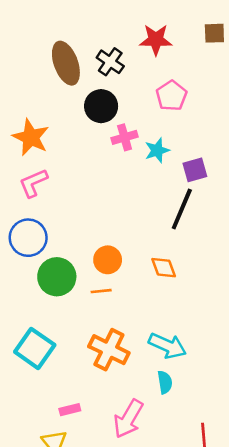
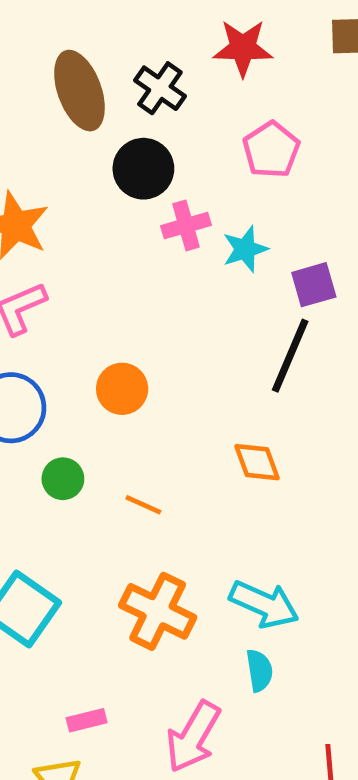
orange circle: (108, 260) -> (122, 389), moved
green circle: (57, 277) -> (63, 479), size x0.6
orange line: (101, 291) -> (143, 505), turned 30

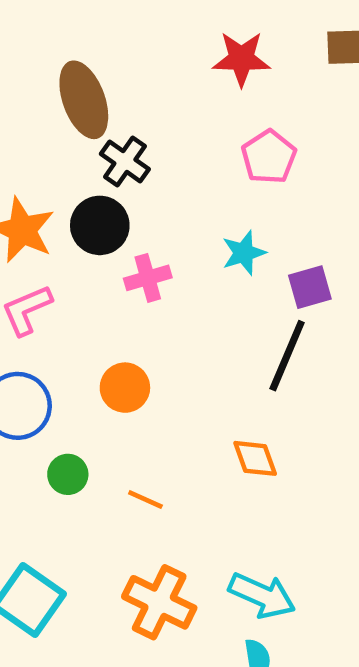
black cross: (160, 88) -> (125, 161), moved
black circle: (143, 169) -> (100, 225), moved
pink cross: (186, 225) -> (148, 278), moved

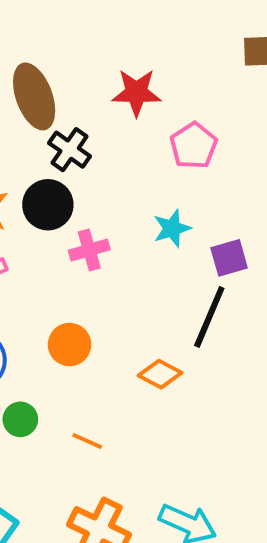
red star: (241, 59) -> (136, 93), moved
orange diamond: (255, 458) -> (160, 374), moved, turned -42

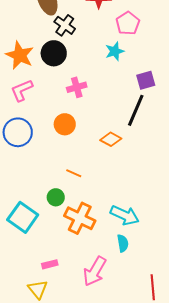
cyan star: (172, 228) -> (115, 51), moved
pink cross: (89, 250) -> (77, 87), moved
green circle: (20, 419) -> (56, 197), moved

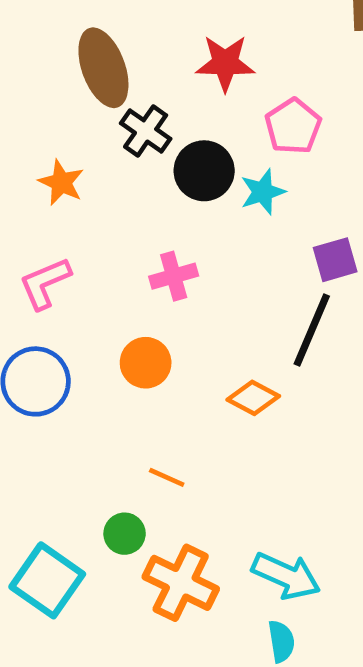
black circle: (54, 53) -> (204, 171), moved
orange star: (20, 55) -> (61, 182), moved, size x0.7

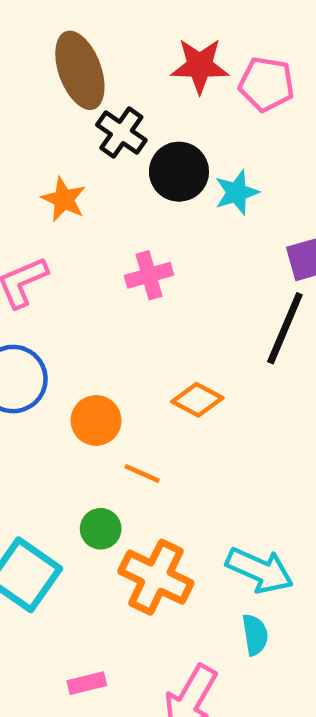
pink pentagon: (293, 126) -> (267, 84), moved, turned -30
orange star: (61, 182) -> (64, 199), moved
orange circle: (146, 363) -> (96, 420), moved
orange diamond: (253, 398) -> (197, 400), moved

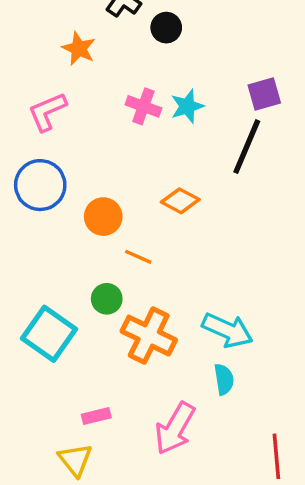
black circle: (179, 172) -> (166, 28), size x0.7
cyan star: (237, 192) -> (187, 106), moved
pink cross: (149, 275) -> (143, 106), turned 36

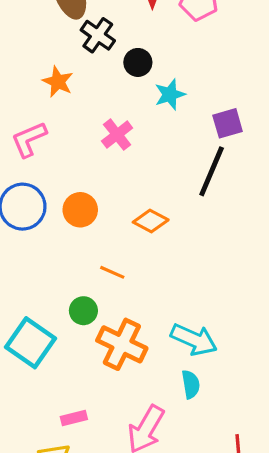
pink cross: (143, 106) -> (117, 135), turned 32
cyan star: (187, 106) -> (170, 94), moved
orange circle: (103, 217) -> (80, 210), moved

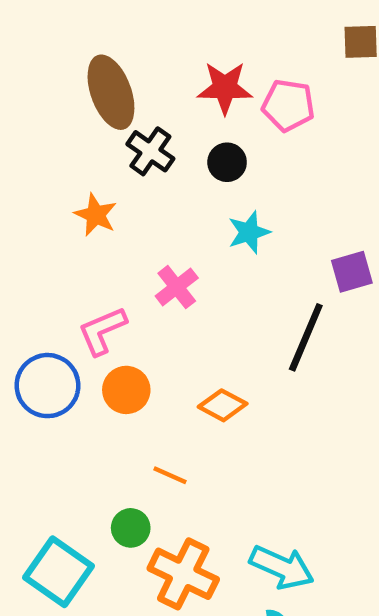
black circle: (138, 62) -> (227, 162), moved
purple square: (228, 123) -> (352, 272), moved
pink L-shape: (29, 139) -> (102, 331), moved

